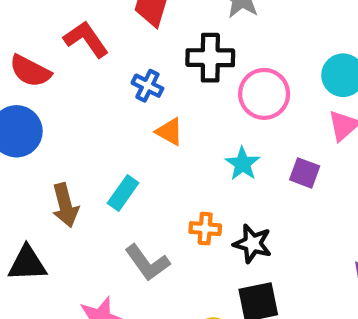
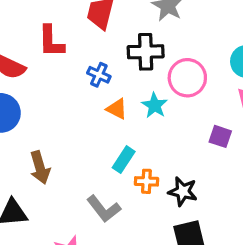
red L-shape: (86, 39) -> (51, 41), turned -144
cyan star: (243, 164) -> (155, 105), moved
cyan rectangle: (123, 193) -> (124, 160), moved

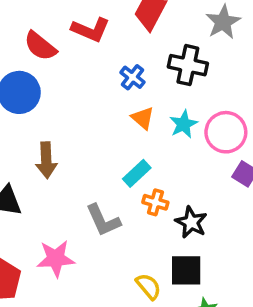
red L-shape: (51, 41) -> (91, 30), turned -80
pink circle: (187, 78) -> (226, 132), moved

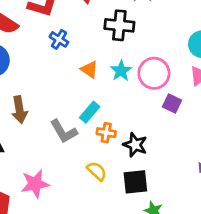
blue cross: (133, 77) -> (59, 39), moved
gray L-shape: (103, 220) -> (64, 131), moved
yellow semicircle: (148, 286) -> (97, 171), moved

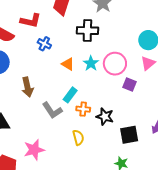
brown arrow: (19, 110) -> (27, 87), moved
yellow semicircle: (97, 171) -> (78, 137), turned 35
black square: (135, 182) -> (129, 135), moved

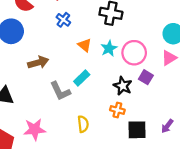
brown arrow: (27, 87) -> (38, 62), turned -102
orange cross: (83, 109) -> (117, 110), moved
black star: (105, 116) -> (123, 86), moved

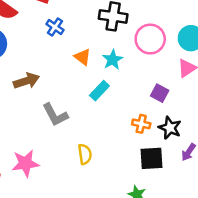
pink circle: (134, 53) -> (150, 39), moved
cyan rectangle: (82, 78) -> (99, 91), moved
black star: (123, 86) -> (170, 128), moved
orange cross: (117, 110) -> (141, 124), moved

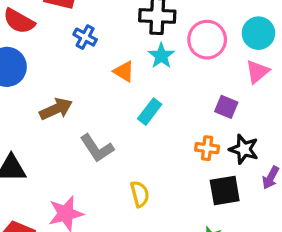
cyan star: (113, 60) -> (161, 56), moved

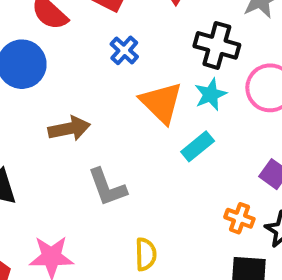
orange triangle: (124, 71) -> (161, 103), size x1.6
cyan rectangle: (150, 112) -> (198, 146), moved

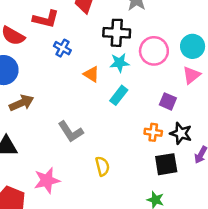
cyan star: (211, 94) -> (120, 63), turned 30
orange triangle: (161, 103) -> (91, 74), size x0.6
brown arrow: (69, 129) -> (21, 103), moved

